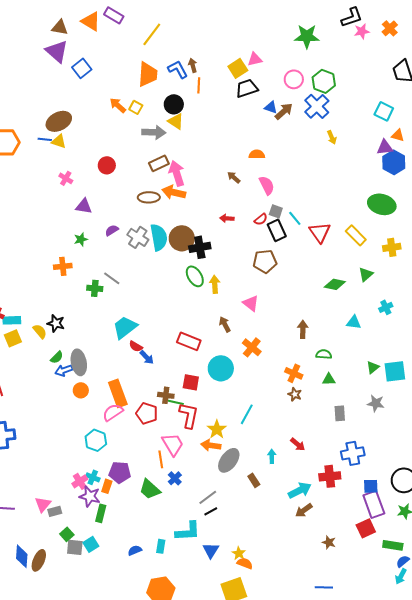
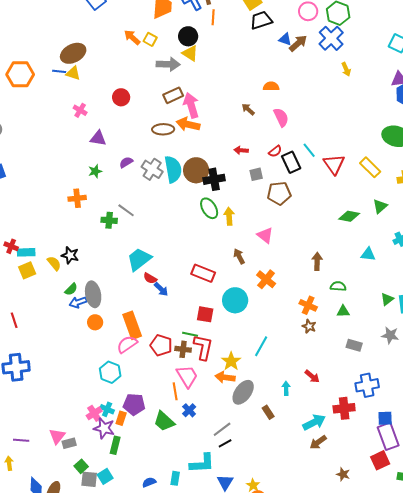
gray square: (276, 211) -> (256, 174), moved, turned -32
brown cross: (166, 395) -> (183, 349), moved
gray rectangle: (340, 413) -> (354, 345), turned -70

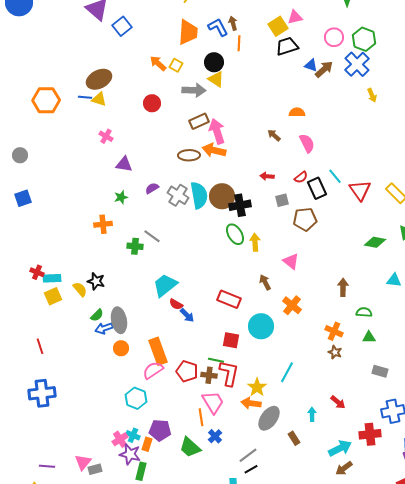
red circle: (121, 97) -> (152, 103), moved

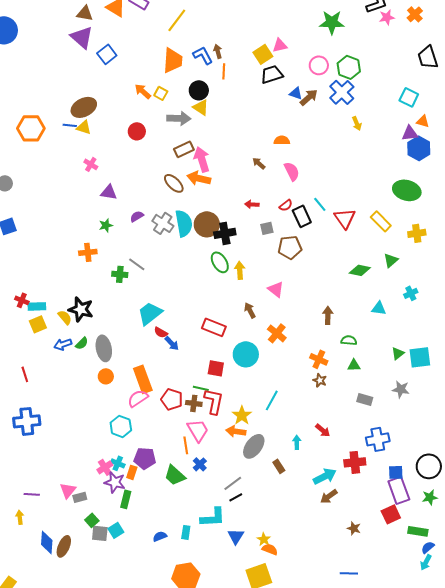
brown ellipse: (189, 155) -> (174, 183), turned 45
black star: (96, 281) -> (81, 309), size x1.4
blue arrow: (104, 328) -> (63, 344), moved

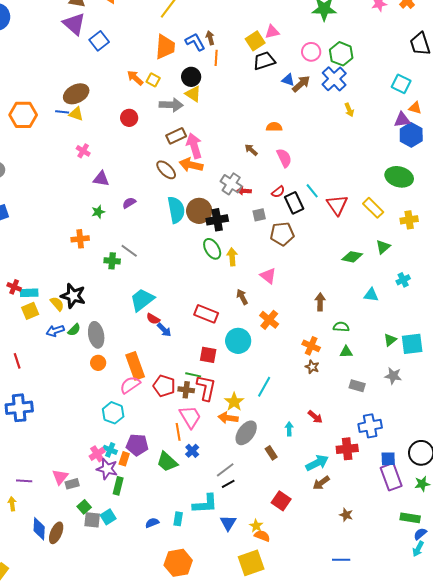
gray cross: (163, 223) -> (231, 184), moved
red square: (391, 514) -> (281, 501), moved, turned -30

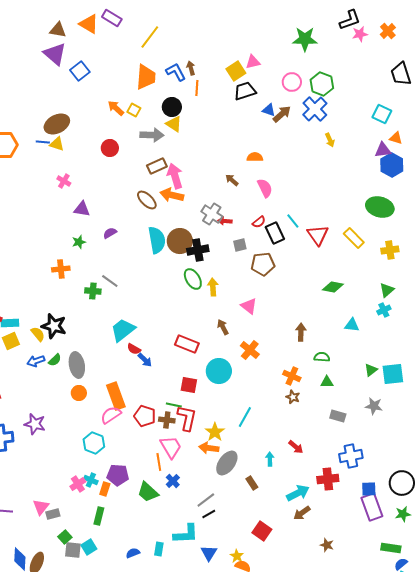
green triangle: (383, 247) -> (387, 290), moved
purple star: (107, 469) -> (35, 424), moved

